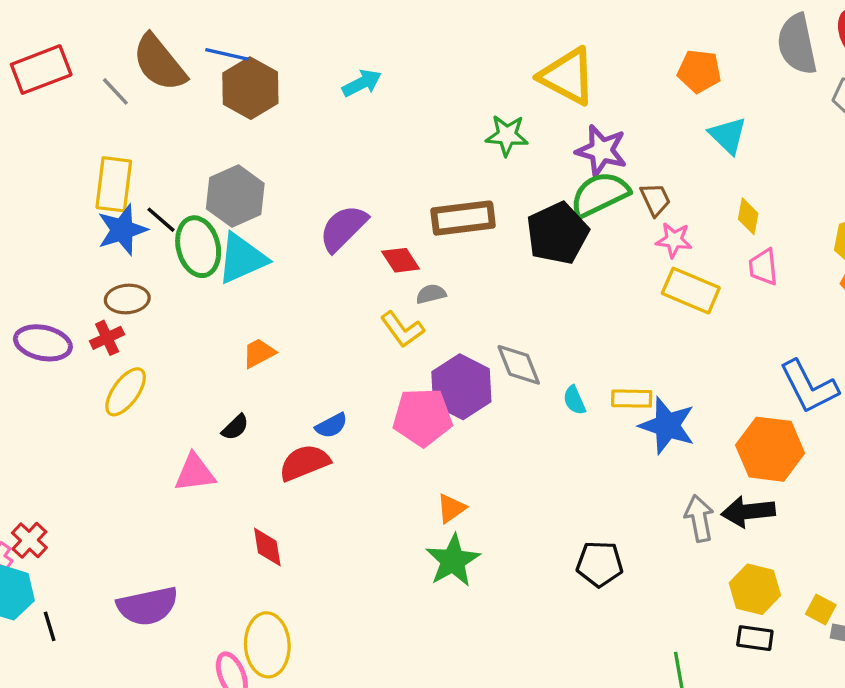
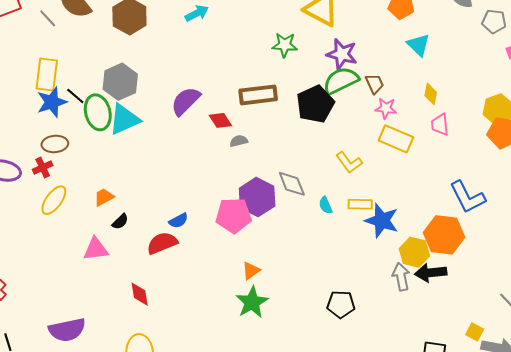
yellow L-shape: (402, 329) -> (349, 162), moved
orange trapezoid: (259, 353) -> (104, 197), moved
yellow hexagon: (755, 589) -> (414, 252), moved

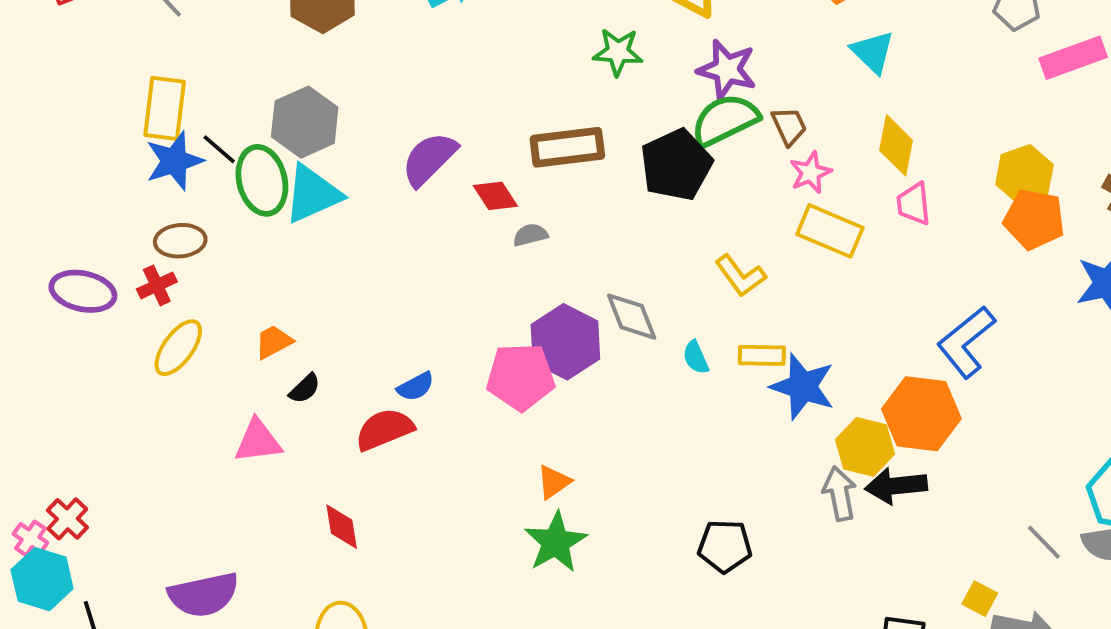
yellow diamond: (431, 94) -> (896, 145), size x1.4
pink star: (386, 108) -> (810, 173), turned -30
blue L-shape: (467, 197) -> (966, 342), turned 78

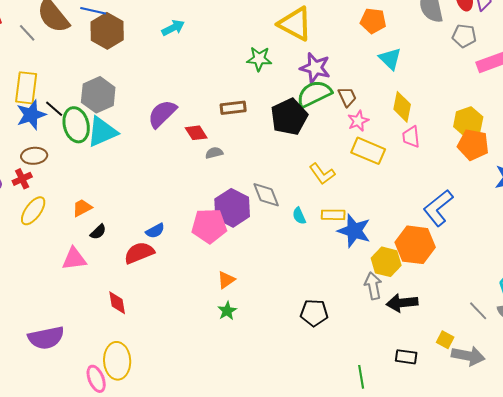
brown rectangle: (567, 147) -> (233, 108), size x0.7
black arrow: (896, 486) -> (402, 303), moved
green star: (556, 542) -> (227, 311), size x0.6

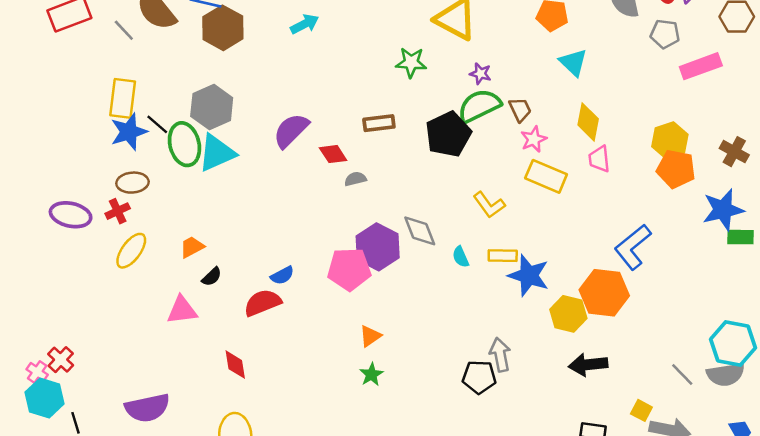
purple star: (315, 68) -> (480, 74), size x0.6
gray arrow: (373, 286) -> (500, 355), moved

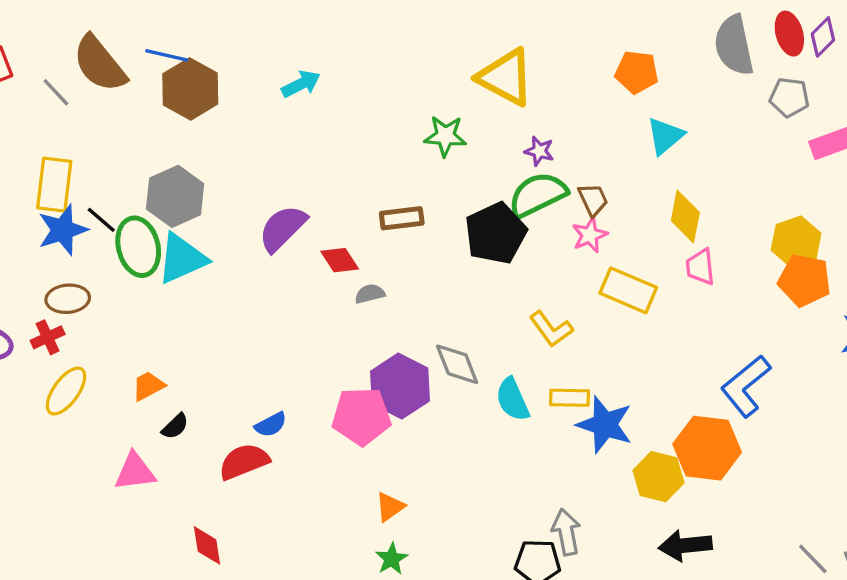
cyan triangle: (573, 62) -> (665, 136), turned 36
pink star: (534, 139) -> (590, 235), moved
cyan semicircle: (461, 257) -> (512, 399), size x1.5

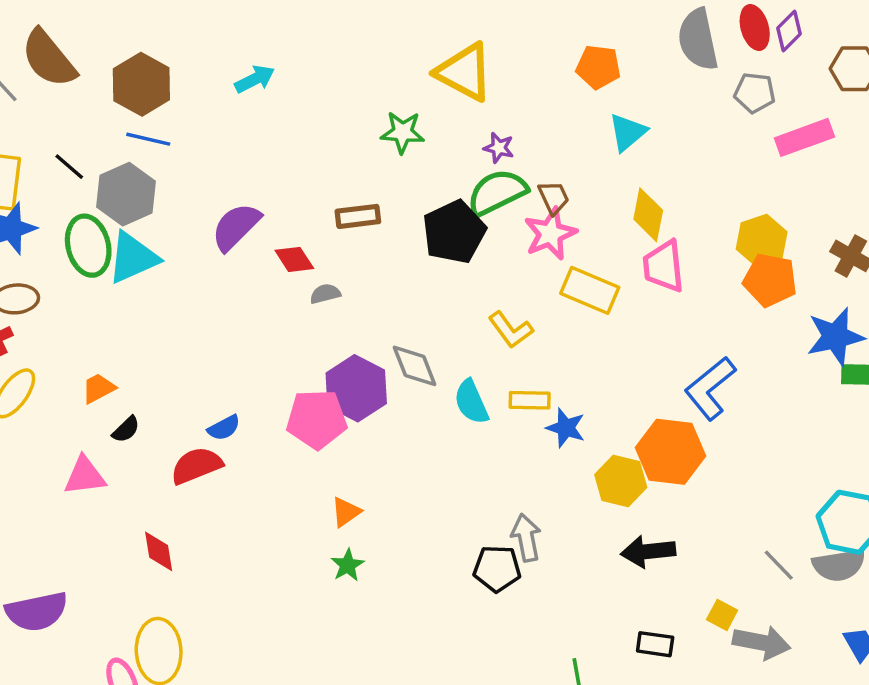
blue line: (167, 55) -> (148, 139), moved
black line: (101, 220) -> (69, 167), moved
pink star: (590, 235) -> (550, 234), size x1.4
pink trapezoid: (700, 267) -> (664, 266), size x1.4
blue star: (605, 425) -> (566, 428), size x0.7

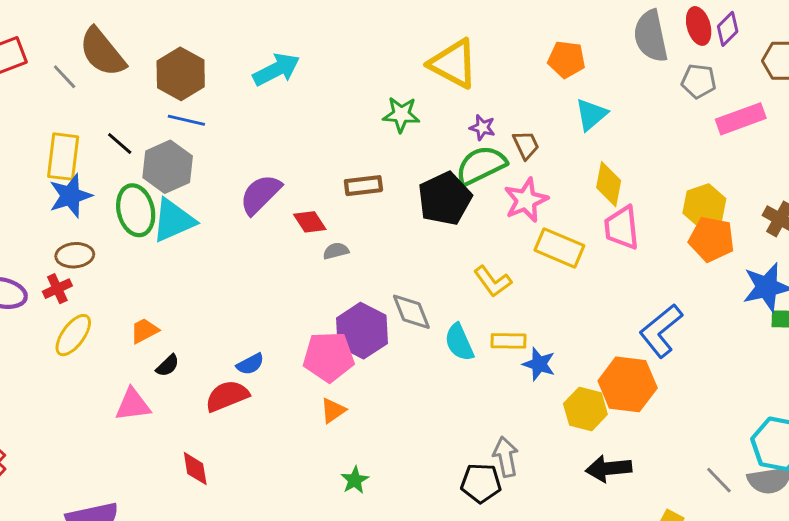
cyan arrow: (255, 79) -> (276, 70), size x1.4
brown trapezoid: (554, 198) -> (526, 145), moved
orange triangle: (346, 512) -> (333, 410), moved

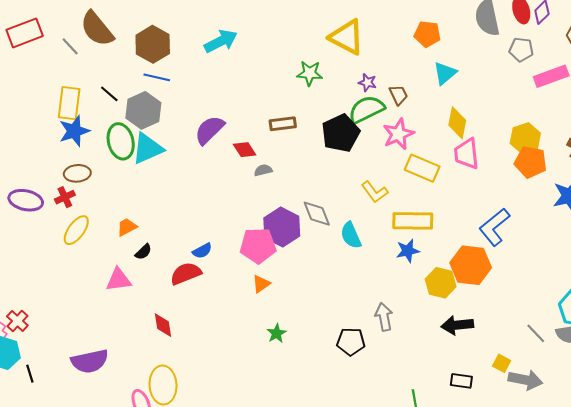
yellow rectangle: (509, 341) -> (413, 221), moved, size x1.6
blue star: (539, 364) -> (408, 251), turned -30
black pentagon: (481, 483) -> (351, 342), moved

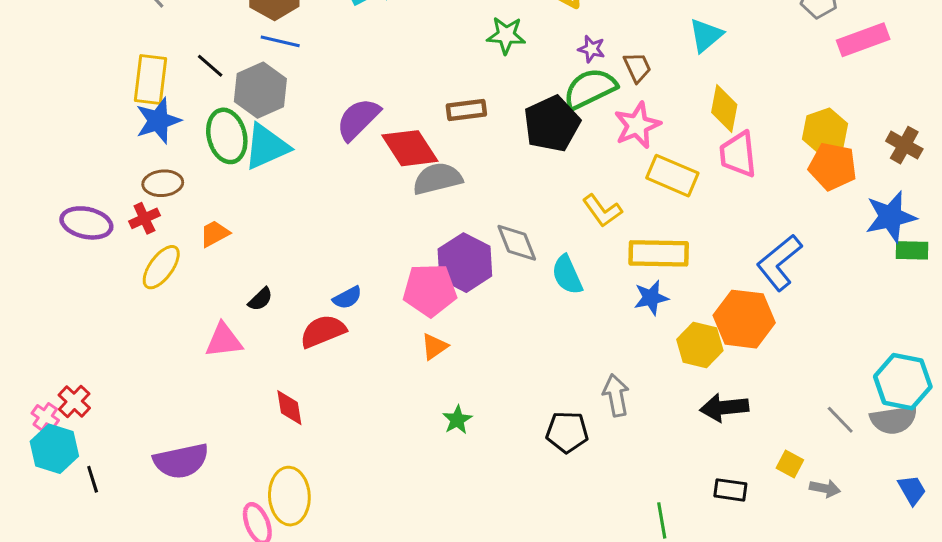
red diamond: (245, 150) -> (410, 148), size x1.6
gray semicircle: (263, 170) -> (437, 179), size x1.8
orange trapezoid: (127, 227) -> (215, 234), moved
gray arrow: (525, 380) -> (825, 488), size x0.6

